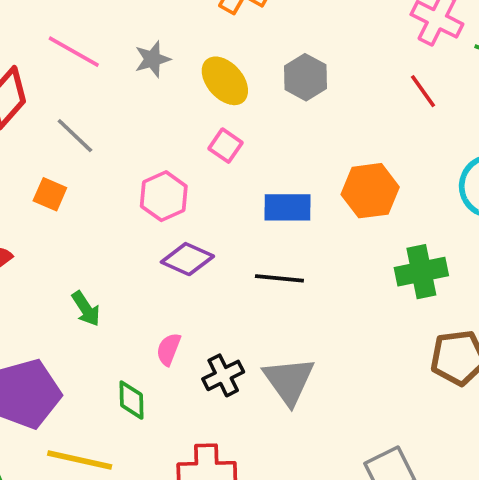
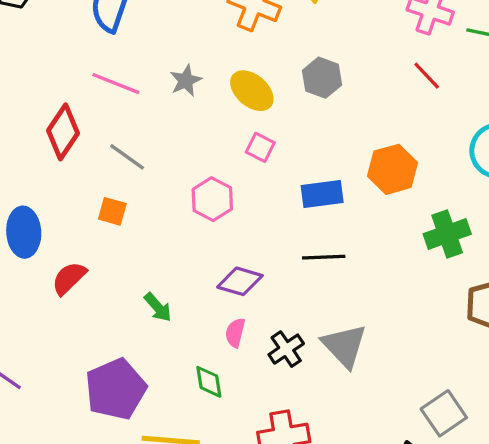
purple diamond: (187, 259) -> (240, 281), moved

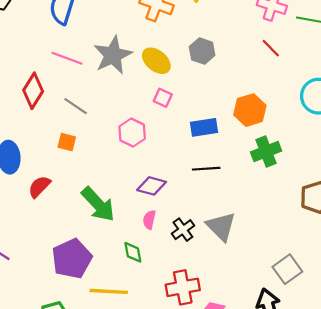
gray star: (186, 81) -> (113, 55), size x1.8
green cross: (447, 234) -> (266, 151), moved
green arrow: (158, 307) -> (98, 204), size x1.8

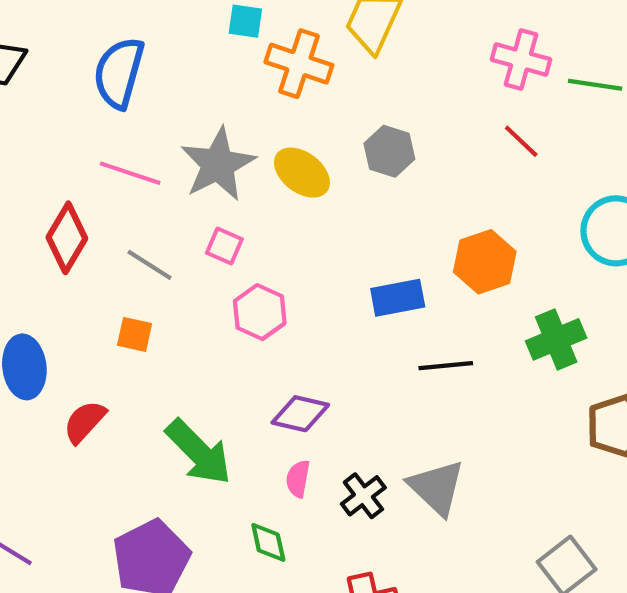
pink square: (163, 98) -> (224, 246), moved
green cross: (266, 151) -> (556, 339), moved
black line: (206, 169) -> (446, 366), moved

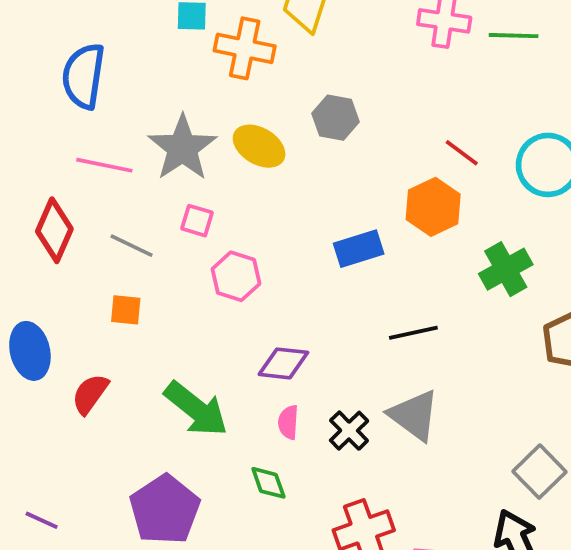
red line: (521, 141) -> (462, 153), moved
black line: (446, 366) -> (413, 333), moved

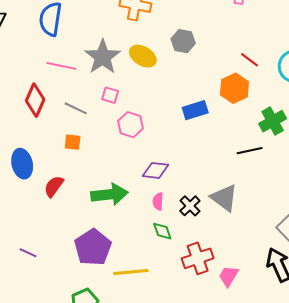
black line: (413, 333) -> (250, 151), moved
green arrow: (196, 409) -> (109, 194), turned -45
green diamond: (268, 483) -> (162, 231), moved

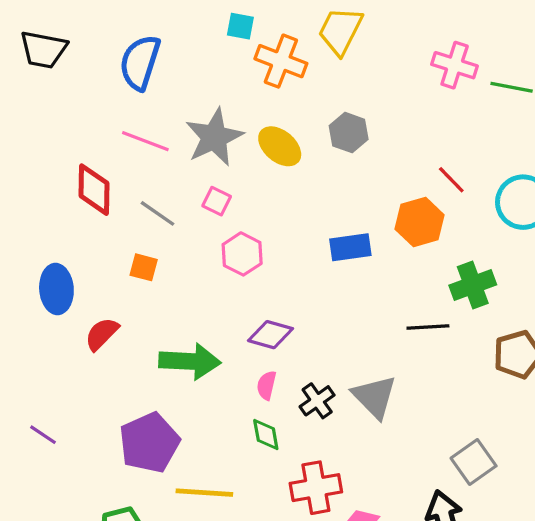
red diamond: (35, 100) -> (94, 190), turned -32

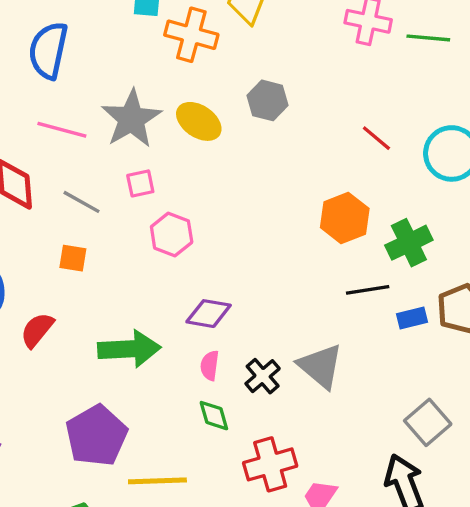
pink square: (217, 201) -> (140, 183), turned -32
orange hexagon: (420, 222) -> (345, 218), moved
blue rectangle: (350, 247) -> (412, 318), moved, size x0.7

